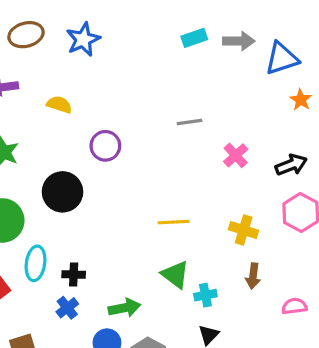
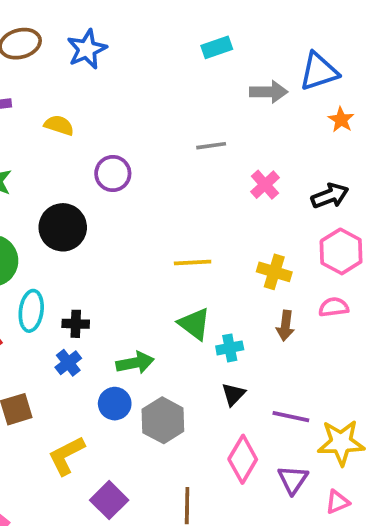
gray arrow: (239, 41) -> (269, 92), moved
pink semicircle: (294, 306) -> (334, 307), moved

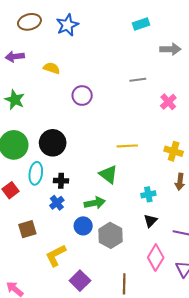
black circle: (63, 227) -> (53, 143), moved
green triangle: (194, 324) -> (108, 174), moved

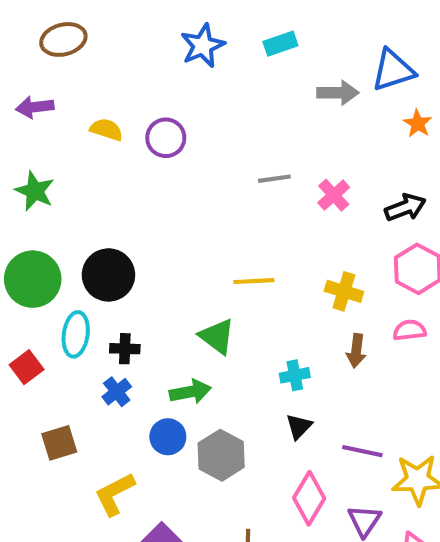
blue star: (67, 25) -> (203, 46), moved
gray line: (138, 80) -> (274, 179), moved
purple circle: (82, 95) -> (166, 138), moved

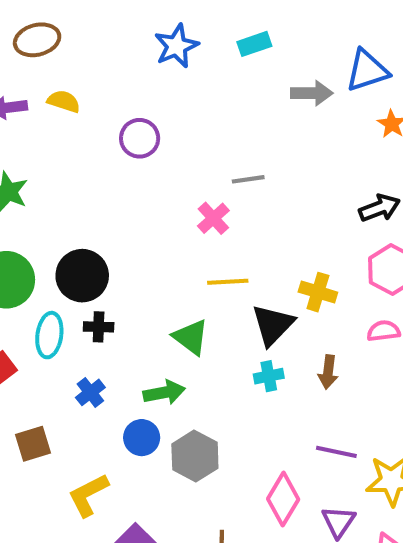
yellow semicircle: (106, 130) -> (64, 101), moved
pink cross: (334, 195) -> (213, 218), moved
black cross: (125, 349) -> (99, 327), moved
brown arrow: (356, 351) -> (328, 372), moved
black triangle: (299, 427) -> (273, 325), moved, size x1.6

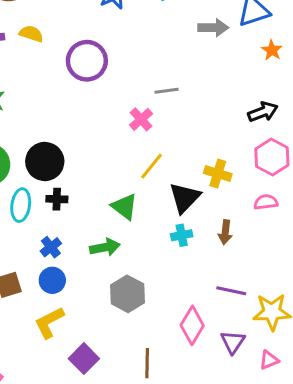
purple circle: (140, 138) -> (87, 61), size x1.4
yellow line: (228, 282) -> (152, 166), turned -48
blue circle: (142, 438) -> (52, 280), moved

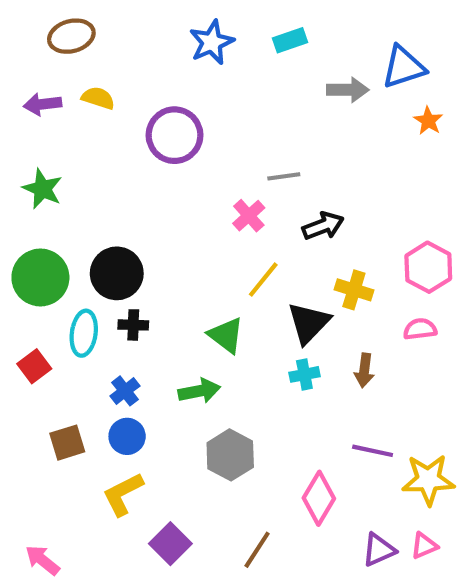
black arrow: (263, 112) -> (323, 226), moved
purple triangle: (233, 342) -> (379, 550), moved, turned 32
brown line: (147, 363) -> (257, 550), turned 32

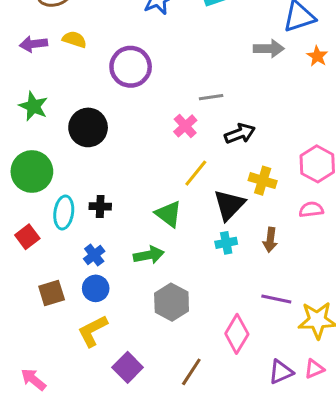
gray arrow: (348, 90) -> (269, 49), moved
black circle: (117, 273) -> (88, 127), moved

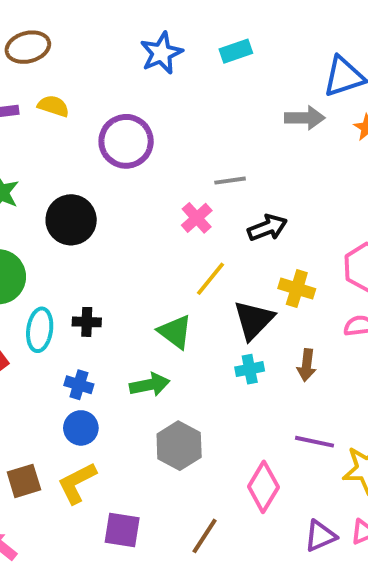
blue cross: (94, 255) -> (79, 385), turned -35
brown square: (52, 293) -> (24, 481), moved
purple square: (128, 367) -> (122, 530), turned -36

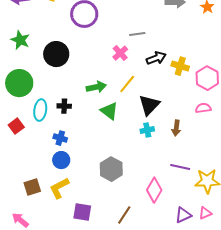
yellow cross: (297, 289) -> (180, 66), moved
green arrow: (150, 385) -> (96, 87), moved

